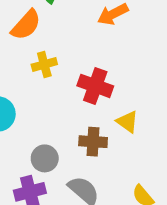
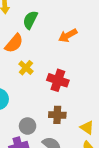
yellow cross: (44, 64) -> (26, 68), turned -32
yellow triangle: (127, 122) -> (87, 128), moved

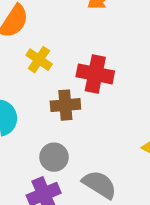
brown cross: (57, 115) -> (65, 105), moved

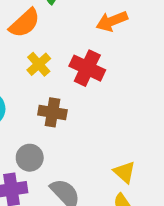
red cross: (95, 74) -> (87, 68), moved

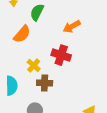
yellow cross: (39, 64) -> (34, 65), moved

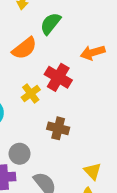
red cross: (61, 55) -> (58, 77), moved
brown cross: (45, 83) -> (58, 128), moved

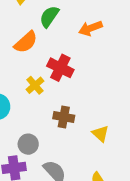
orange arrow: (93, 53) -> (90, 28), moved
yellow triangle: (93, 171) -> (101, 134), moved

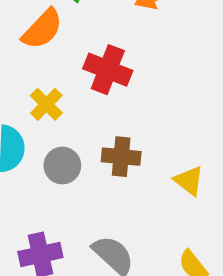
yellow cross: (35, 85) -> (46, 104), moved
gray circle: (28, 144) -> (62, 165), moved

